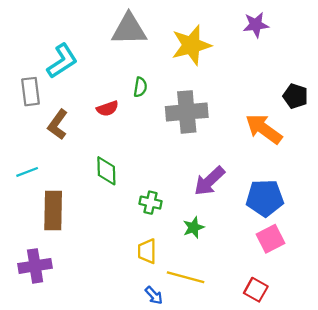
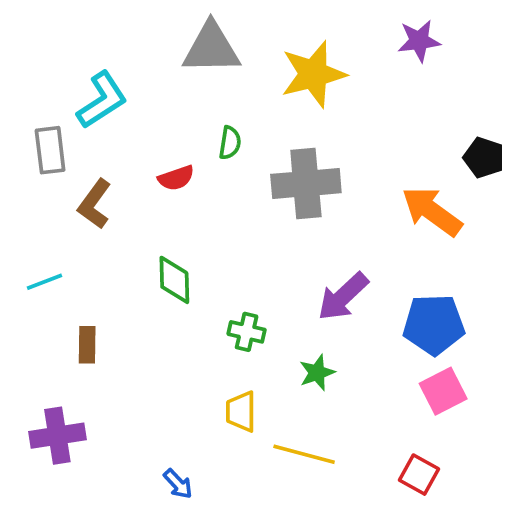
brown rectangle: (53, 210) -> (87, 345), size x0.6
blue arrow: (154, 295) -> (178, 484), moved

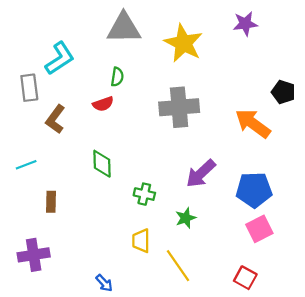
yellow star: (313, 74) -> (183, 43), turned -30
green semicircle: (230, 143) -> (117, 77), moved
yellow line: (304, 454) -> (178, 266), turned 40

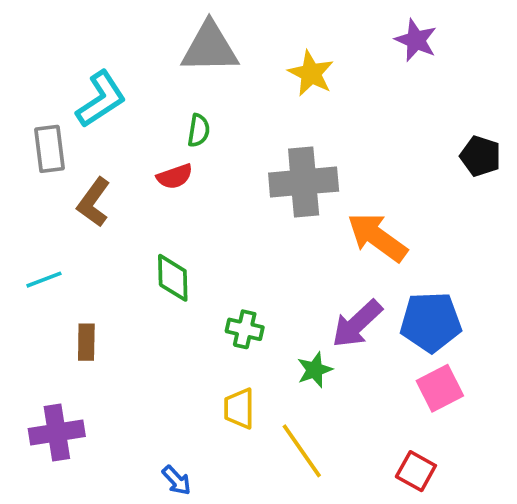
purple star: (245, 24) -> (416, 40), turned 30
yellow star: (183, 43) -> (311, 73), size x0.7
orange arrow: (253, 124) -> (377, 237), moved
purple arrow: (201, 173) -> (357, 324), moved

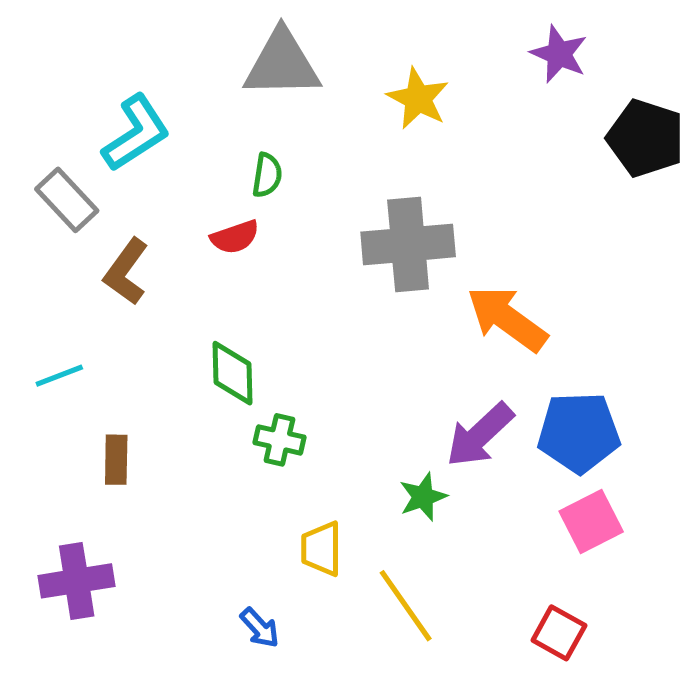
gray rectangle: (49, 149) -> (67, 200), turned -36
black pentagon: (480, 156) -> (646, 138), moved, size x1.4
green cross: (245, 329) -> (279, 440), moved
blue arrow: (177, 480) -> (260, 628), moved

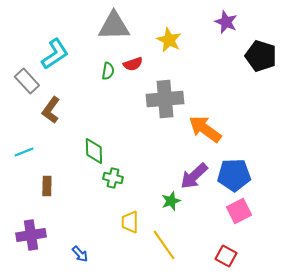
red semicircle: (235, 237) -> (133, 64), moved
blue arrow: (260, 628) -> (80, 254), moved

